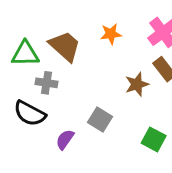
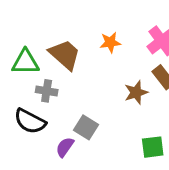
gray square: (100, 120) -> (86, 127), moved
green square: (154, 139) -> (153, 147), turned -35

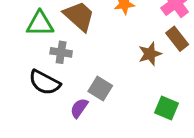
green square: (153, 147) -> (166, 108), turned 30

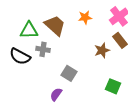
black semicircle: (44, 82) -> (20, 56), moved
purple semicircle: (79, 108) -> (56, 94), moved

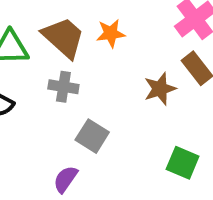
orange star: (85, 17) -> (111, 33), moved
gray cross: (43, 49) -> (63, 87), moved

